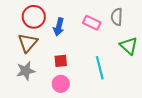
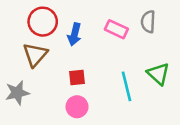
green triangle: (129, 46) -> (158, 74), moved
gray star: (26, 71) -> (17, 93), moved

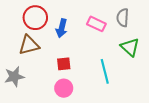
brown triangle: (35, 55) -> (29, 45), turned 35
green triangle: (158, 74) -> (130, 47), moved

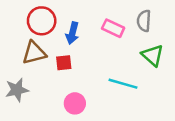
red square: (64, 64) -> (64, 63), moved
cyan line: (105, 71) -> (123, 84), turned -60

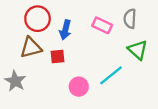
cyan line: (123, 84) -> (111, 75), turned -55
gray star: (17, 90) -> (15, 81), turned -30
pink circle: (75, 103) -> (79, 87), moved

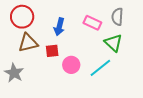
red circle: (38, 19) -> (22, 17), moved
green triangle: (138, 50) -> (113, 43), moved
pink circle: (79, 87) -> (71, 65), moved

